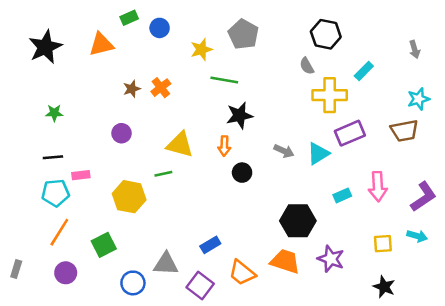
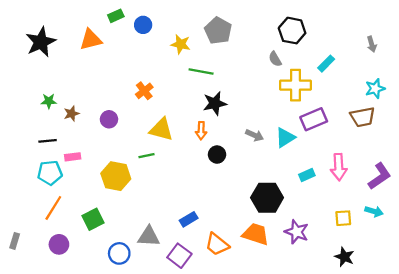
yellow star: (201, 49) -> (181, 44), turned 30
orange cross: (161, 88) -> (144, 91), moved
brown star: (132, 89) -> (71, 114), moved

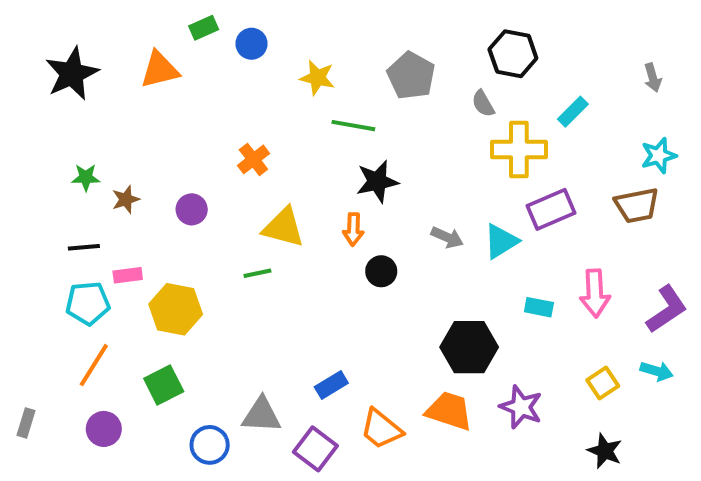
gray pentagon: (218, 31) -> (411, 76), moved
cyan rectangle: (307, 175) -> (539, 307), turned 35
yellow hexagon: (116, 176) -> (176, 309), moved
yellow square: (343, 218) -> (603, 383), turned -30

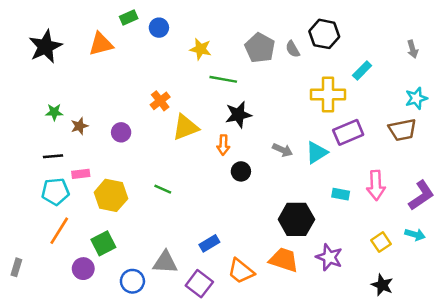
gray semicircle: (483, 104) -> (293, 49), moved
yellow triangle: (283, 227) -> (185, 127), moved, turned -36
green line: (257, 273) -> (163, 189), moved, turned 36
purple circle: (104, 429) -> (83, 269), moved

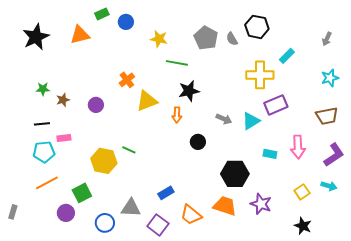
gray arrow: (413, 49) -> (327, 39), turned 40
brown trapezoid: (402, 130) -> (327, 116), moved
black circle: (241, 171) -> (198, 142), moved
yellow hexagon: (111, 195) -> (104, 161), moved
orange line: (59, 231) -> (47, 183), turned 30

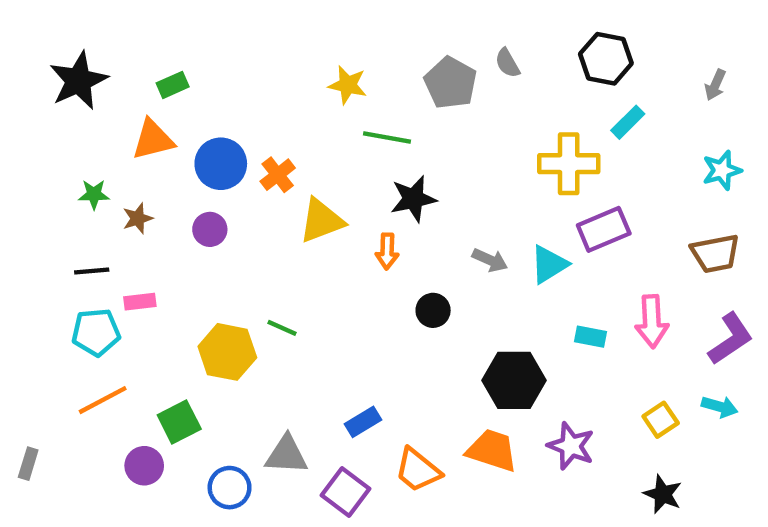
green rectangle: (102, 14) -> (173, 85), moved
blue circle: (126, 22) -> (221, 164), moved, size x1.5
black hexagon: (257, 27) -> (606, 59), moved
orange triangle: (80, 35) -> (153, 140), moved
gray semicircle: (232, 39) -> (507, 63), moved

